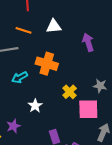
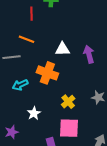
white triangle: (54, 26) -> (62, 49), moved
pink square: (88, 109) -> (69, 128), moved

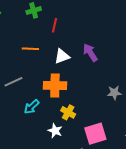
red line: (32, 14) -> (54, 25), moved, turned 32
orange line: (26, 39) -> (30, 49), moved
yellow cross: (68, 102) -> (68, 112), moved

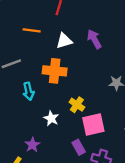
cyan arrow: (32, 107) -> (28, 91), turned -63
yellow cross: (68, 112) -> (77, 105), moved

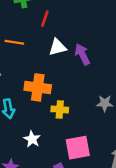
white triangle: (64, 41) -> (57, 47), moved
yellow cross: (77, 105) -> (60, 109), moved, turned -32

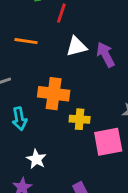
white star: (32, 139) -> (36, 159), moved
pink square: (78, 148) -> (108, 142), moved

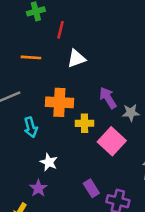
purple arrow: (106, 55) -> (108, 98), moved
pink square: (108, 142) -> (112, 141), turned -32

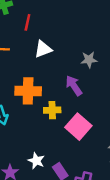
gray star: (131, 113) -> (89, 60), moved
white star: (49, 162) -> (36, 161), moved

